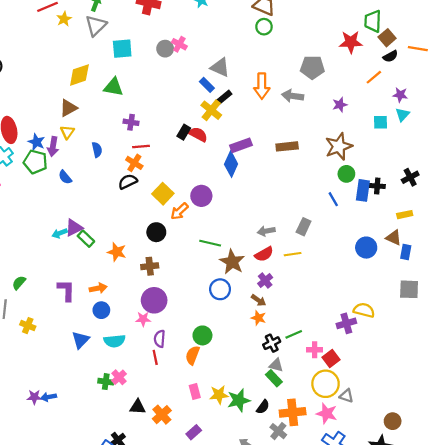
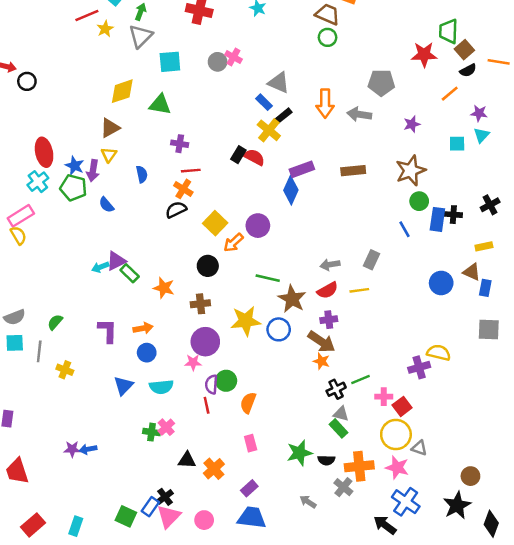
purple cross: (265, 280) -> (329, 320), turned 32
brown arrow: (258, 300) -> (321, 342), size x1.6
green circle: (202, 335) -> (226, 381), moved
yellow star: (219, 395) -> (246, 321), moved, size x1.4
black semicircle: (263, 407) -> (326, 460), turned 56

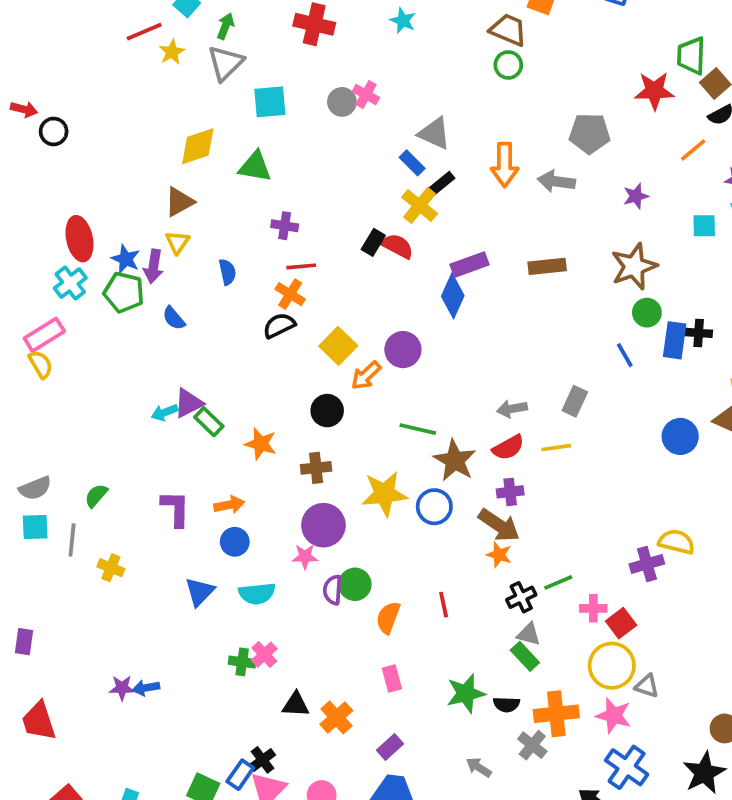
red line: (207, 405) -> (444, 605), moved

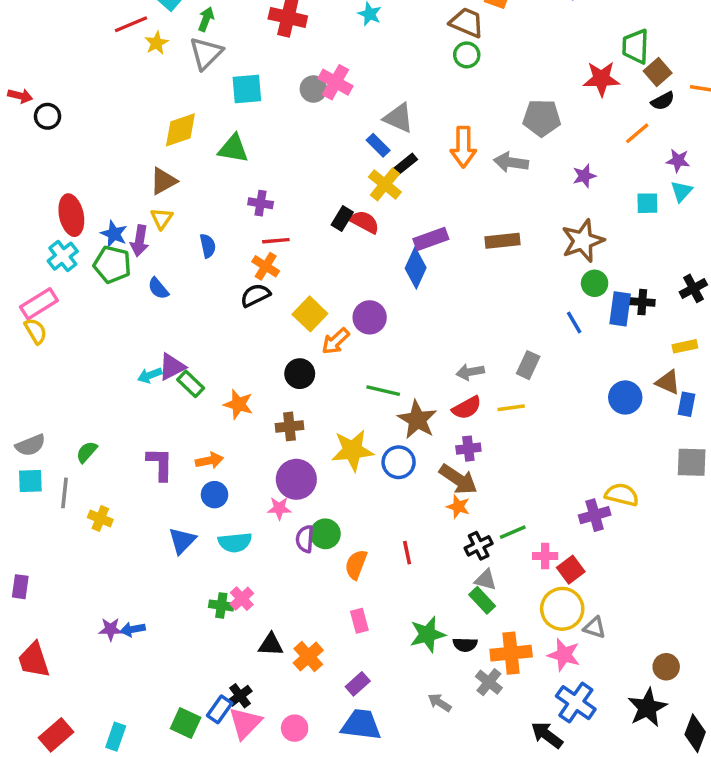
pink cross: (366, 95) -> (336, 82), size x1.4

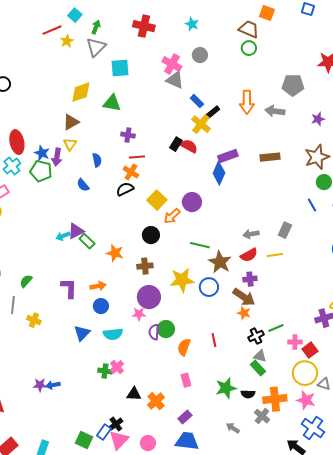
gray circle: (313, 89) -> (200, 55), moved
gray triangle: (399, 118) -> (175, 80), moved
blue semicircle: (158, 288) -> (83, 185), moved

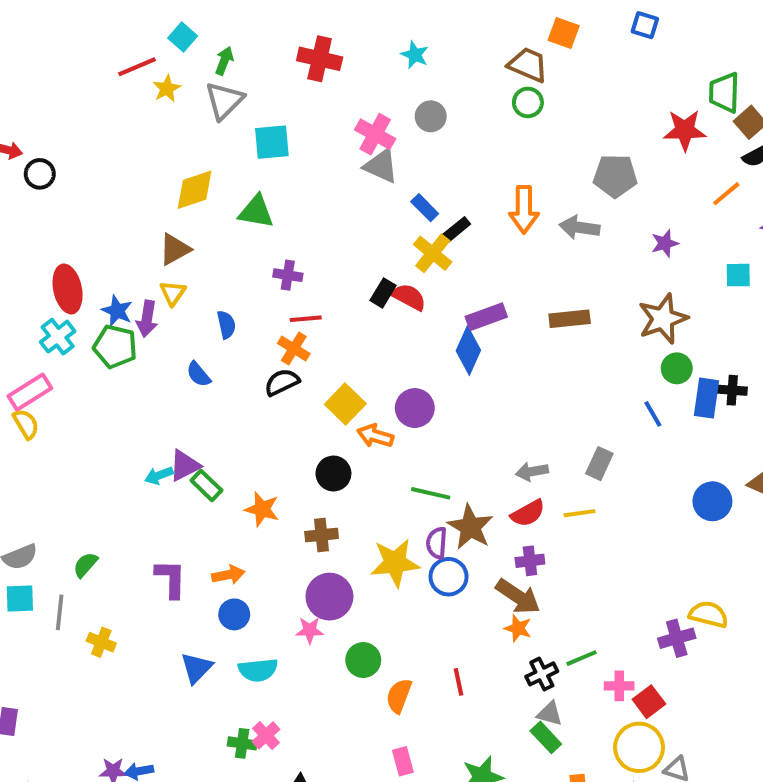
orange arrow: (172, 216) -> (375, 436), turned 60
purple semicircle: (154, 332) -> (437, 543), moved

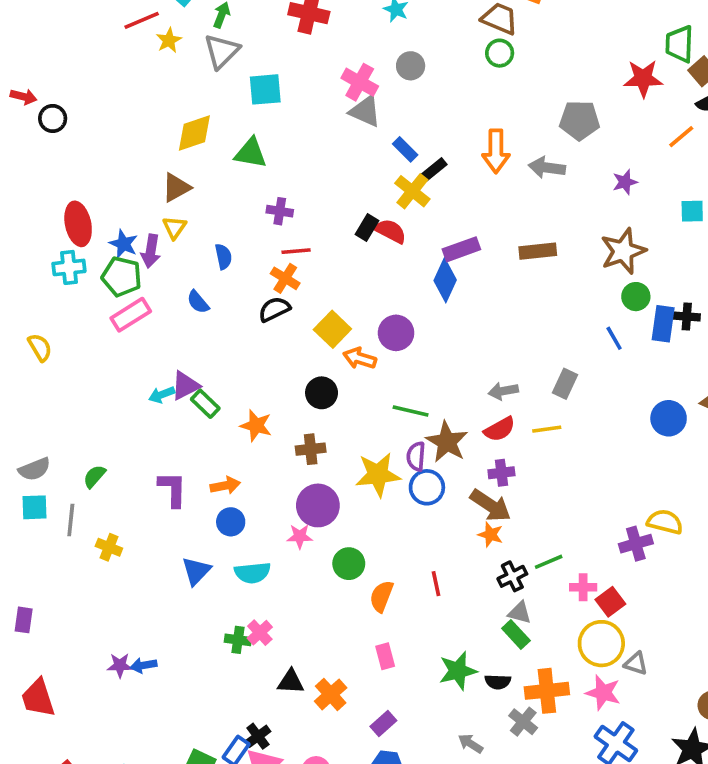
cyan cross: (58, 337) -> (69, 267), turned 32
pink rectangle: (30, 392) -> (131, 315), moved

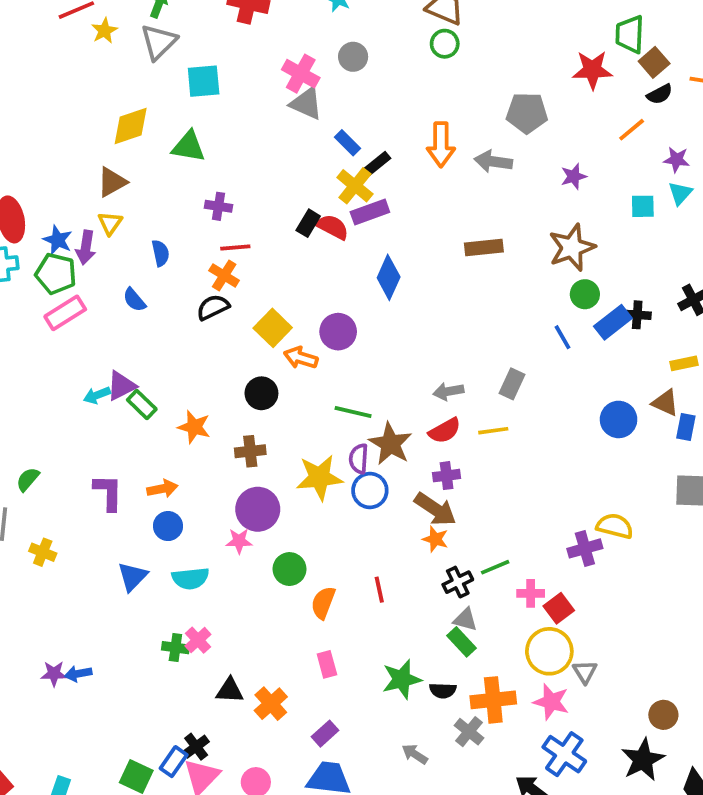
purple rectangle: (461, 249) -> (370, 212), moved
blue rectangle: (663, 324) -> (613, 322), turned 44
gray triangle: (636, 664) -> (585, 672), turned 40

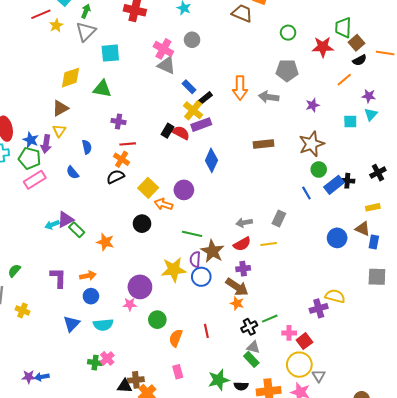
green circle: (445, 44) -> (288, 33), moved
brown cross: (250, 451) -> (136, 380), moved

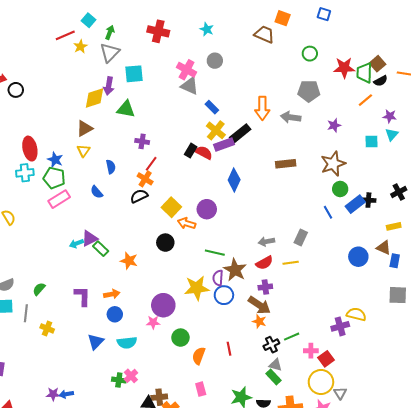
green trapezoid: (343, 28) -> (364, 73), moved
black rectangle: (205, 98) -> (240, 133), moved, size x1.5
purple arrow: (46, 144) -> (109, 86), moved
red line: (128, 144) -> (151, 164), turned -49

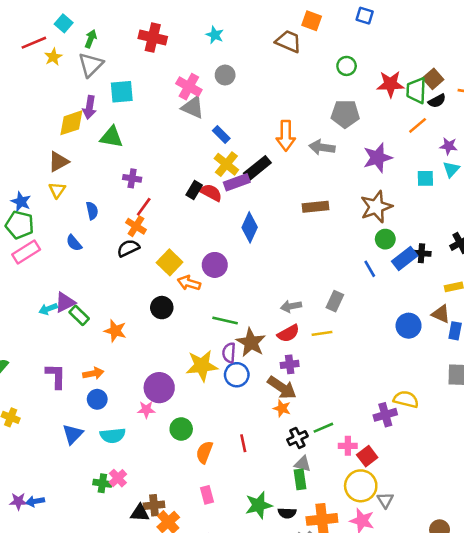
purple star: (334, 125) -> (378, 158), size x1.6
green rectangle: (273, 377) -> (300, 479), turned 35

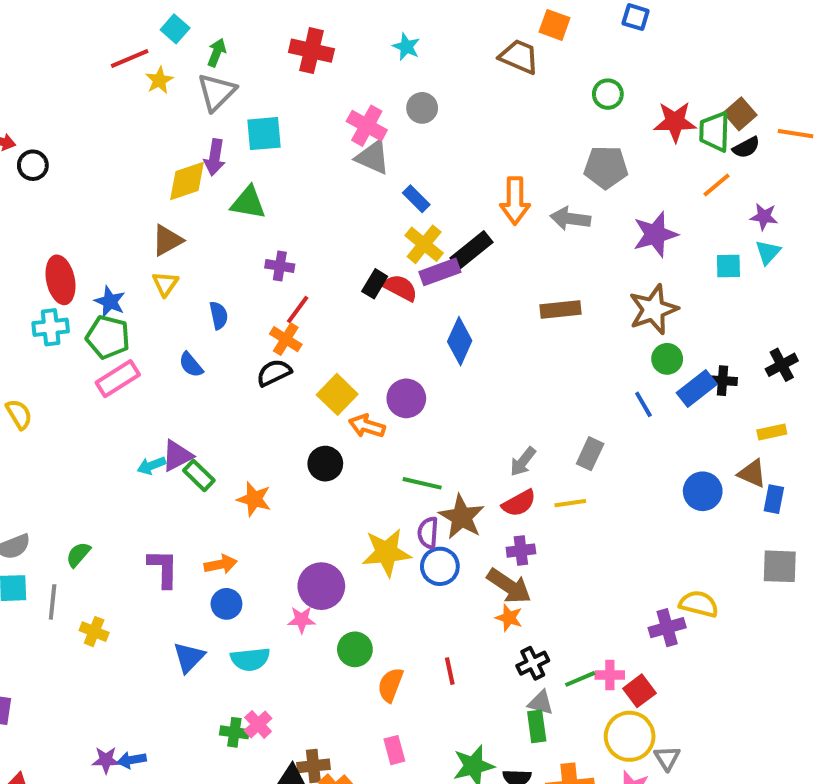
gray arrow: (291, 306) -> (523, 462), turned -42
green line: (323, 428) -> (580, 679), moved

